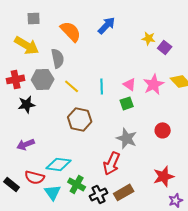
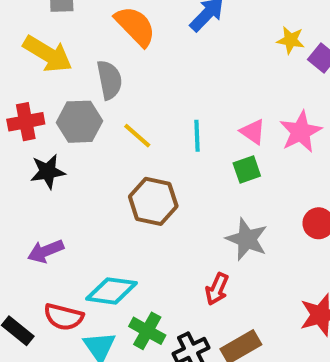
red arrow: (112, 163) -> (217, 289), size x0.7

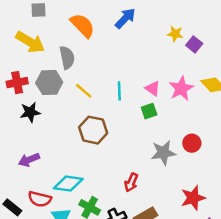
gray star: (247, 239) -> (163, 153), moved, turned -30

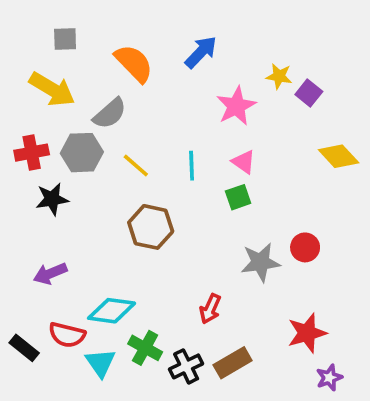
gray semicircle: (67, 58) -> (110, 113), turned 60
pink star: (181, 88) -> (236, 106), moved

